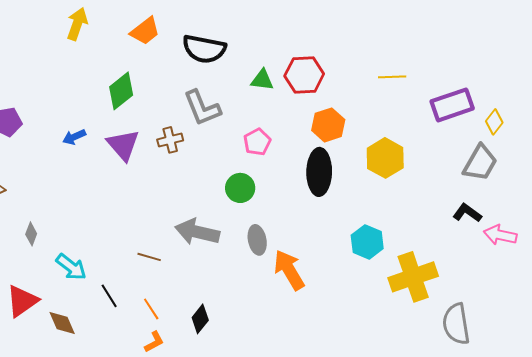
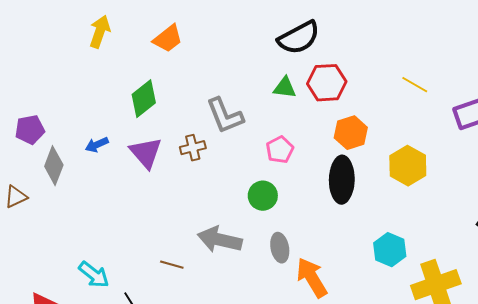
black semicircle: (204, 49) -> (299, 38), moved, turned -39
yellow line: (392, 77) -> (415, 85), turned 32
gray diamond: (31, 234) -> (54, 166), moved, size x1.6

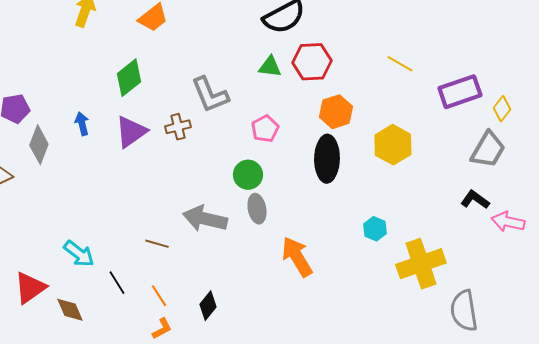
blue arrow: (97, 145) -> (82, 124), turned 100
purple triangle: (146, 153) -> (131, 132), turned 36
gray ellipse: (280, 248) -> (257, 209), moved
cyan hexagon: (390, 250) -> (375, 229), size x0.7

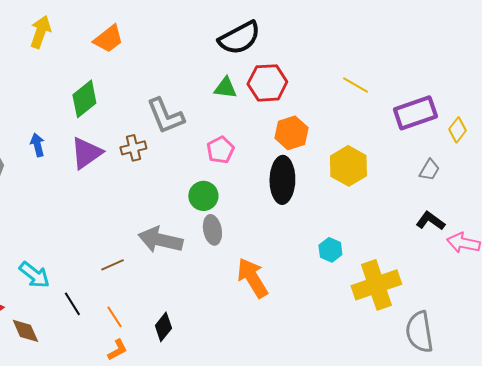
gray trapezoid: (488, 150) -> (429, 170), moved, size x0.6
brown line: (157, 244) -> (112, 265), turned -40

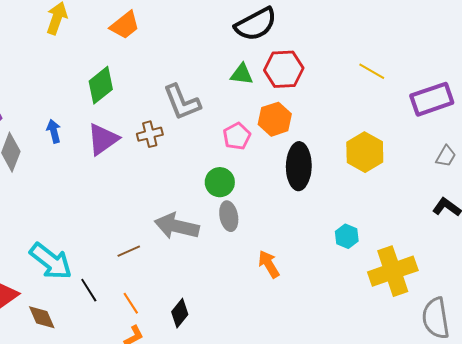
orange hexagon: (291, 133) -> (275, 119), moved
cyan arrow: (34, 275) -> (51, 261), size x1.4
orange arrow: (252, 278) -> (269, 264), size x0.7

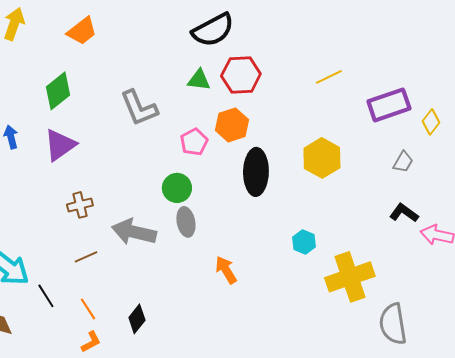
yellow line: (372, 71) -> (329, 77), turned -56
brown cross: (150, 134) -> (80, 205), moved

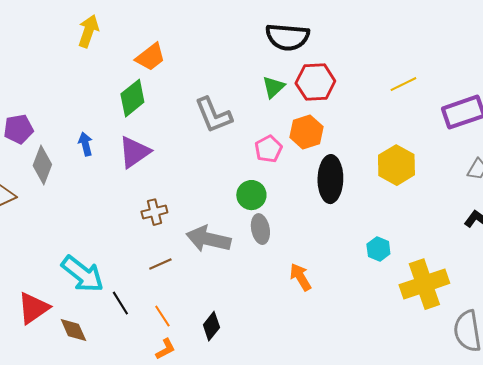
black semicircle: (213, 30) -> (287, 37), turned 33
orange trapezoid: (82, 31) -> (150, 57), moved
green triangle: (199, 80) -> (273, 87), turned -50

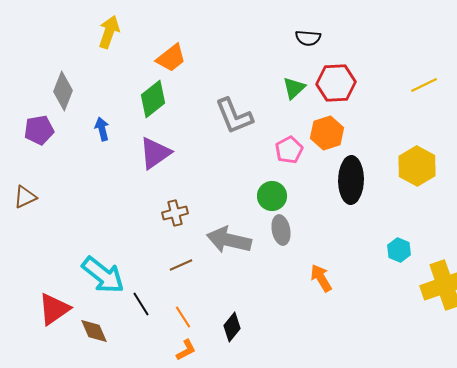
black semicircle: (287, 37) -> (308, 38), size x0.6
blue arrow: (85, 144) -> (102, 129), moved
gray diamond: (42, 165) -> (63, 91), moved

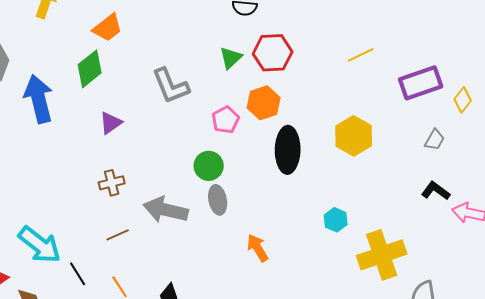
blue arrow: (102, 129) -> (39, 99), size x2.0
purple triangle: (155, 153) -> (111, 123), moved, size x0.7

